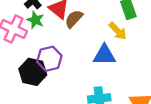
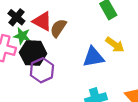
yellow arrow: (118, 31) -> (115, 45), moved
black hexagon: (33, 72) -> (33, 53), moved

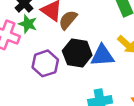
black hexagon: (33, 53) -> (77, 53), moved

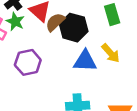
black hexagon: (77, 53) -> (74, 28), moved

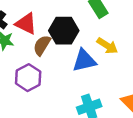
brown semicircle: (55, 22) -> (42, 45), moved

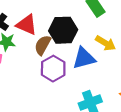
purple hexagon: (28, 78) -> (53, 69), moved

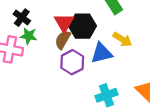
red triangle: (27, 25) -> (64, 23), moved, turned 35

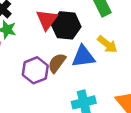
brown semicircle: (63, 40) -> (57, 63), moved
purple hexagon: (72, 62) -> (35, 70), moved

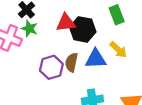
red triangle: (47, 20) -> (66, 23), turned 42
brown semicircle: (57, 63) -> (71, 62), turned -30

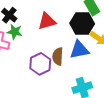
black hexagon: (83, 29) -> (82, 23), moved

